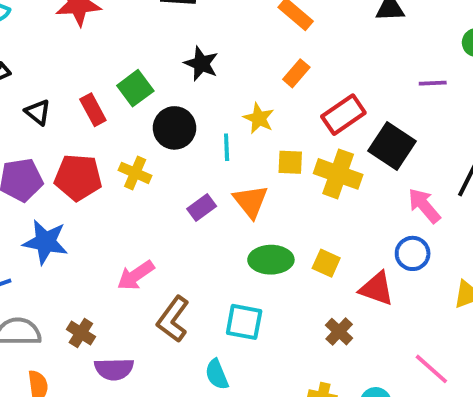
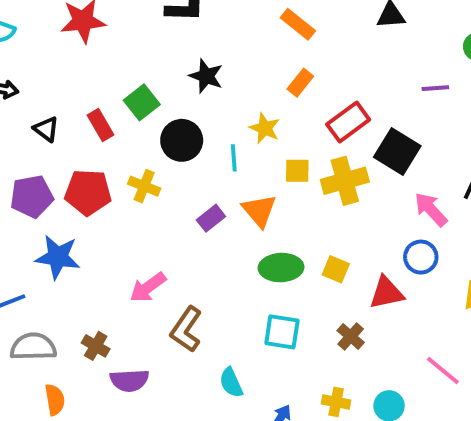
yellow cross: (338, 174) -> (345, 181), turned -33
red triangle: (377, 289) -> (386, 293), turned -30
cyan square: (244, 322) -> (282, 332), moved

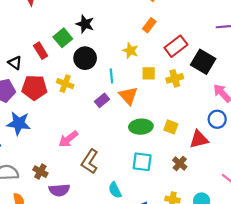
black star: (206, 76) -> (85, 24), moved
black triangle: (46, 129) -> (15, 63), moved
cyan line: (234, 158) -> (111, 76), moved
yellow cross: (345, 181) -> (175, 78), size x0.7

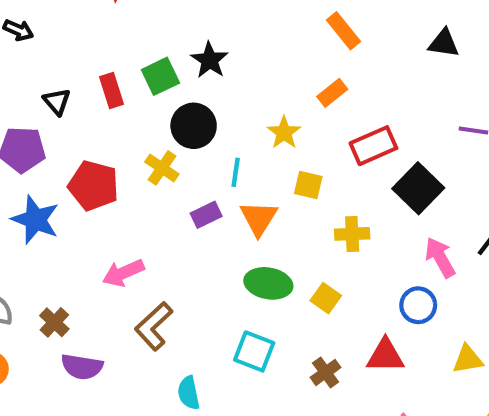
yellow cross: (175, 78) -> (352, 234), moved
yellow cross: (65, 84) -> (162, 168), moved
red pentagon: (34, 88) -> (93, 186), moved
red triangle: (199, 139) -> (385, 356), moved

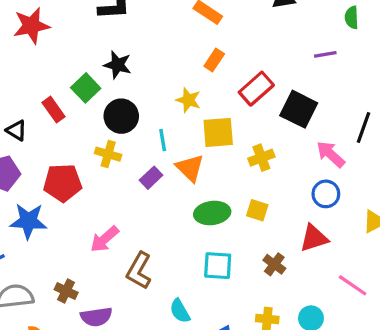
yellow square: (308, 185) -> (218, 132), size x1.5

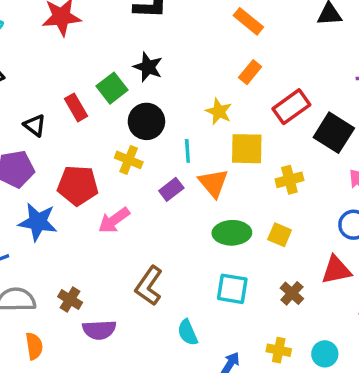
pink arrow: (104, 239) -> (114, 220), moved

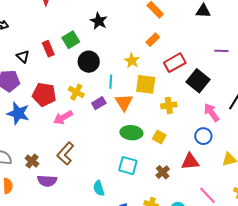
black star: (148, 67) -> (99, 21), moved
yellow cross: (129, 160) -> (76, 92), moved
brown L-shape: (149, 286) -> (65, 154), moved

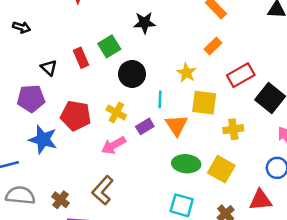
black star: (99, 21) -> (144, 23), turned -30
pink arrow: (63, 117) -> (114, 145), moved
yellow square: (159, 137) -> (221, 169), size x1.5

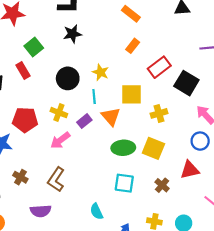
green square: (109, 46) -> (34, 47), moved
yellow star: (186, 73) -> (101, 72), moved
brown cross: (61, 200) -> (20, 177), moved

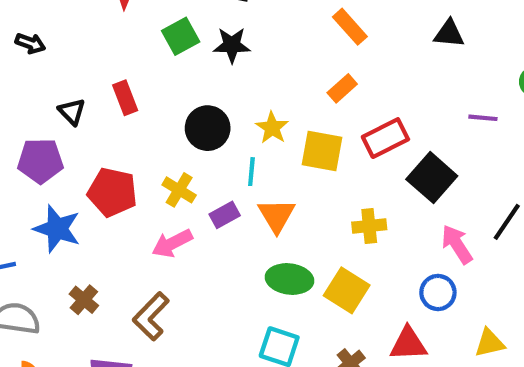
green square: (34, 47) -> (181, 36), moved
yellow square: (131, 94) -> (322, 151), moved

